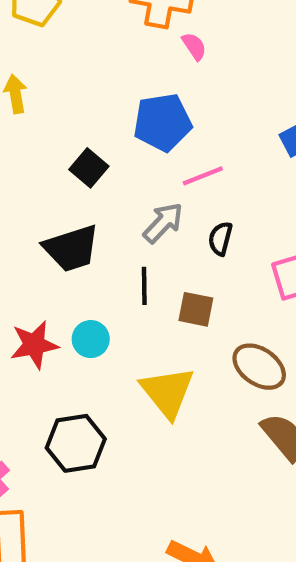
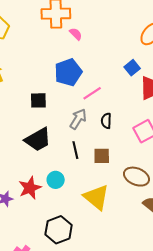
black square: (89, 168) -> (38, 100), turned -30

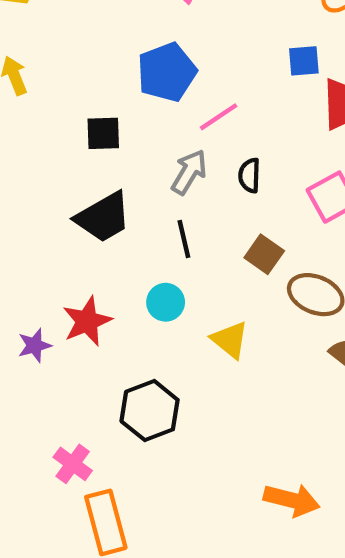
blue square: (132, 68) -> (304, 61), turned 35
brown square: (102, 156) -> (264, 254), moved, turned 36
cyan circle: (56, 180) -> (166, 302), moved
yellow triangle: (96, 197) -> (230, 340), size x0.7

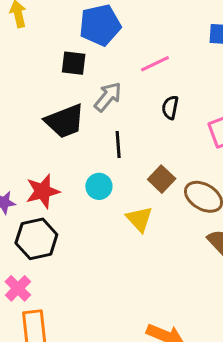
blue pentagon: (167, 72) -> (100, 25), moved
gray arrow: (189, 172) -> (108, 97), moved
brown square: (264, 254) -> (162, 179), moved
black hexagon: (150, 411) -> (36, 239), moved

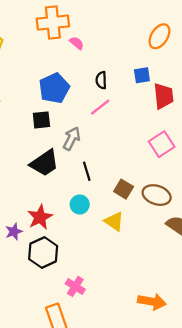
black semicircle: (170, 107) -> (101, 80), moved
pink cross: (18, 288) -> (75, 286), moved

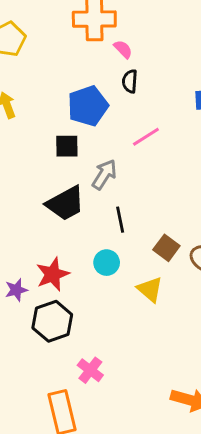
black semicircle: (101, 80) -> (130, 81), moved

